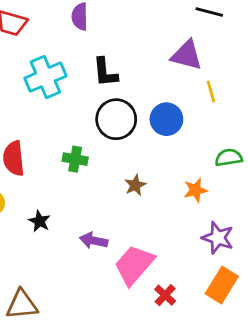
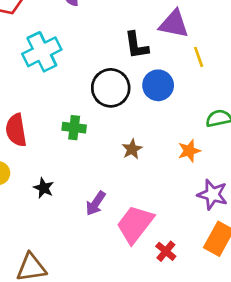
black L-shape: (105, 72) -> (136, 45), moved
purple arrow: (94, 241) -> (96, 203), turned -65

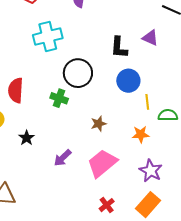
purple triangle: (174, 24) -> (150, 38), size x0.7
yellow line: (199, 57) -> (147, 102), moved
black circle: (111, 88) -> (78, 73), moved
pink trapezoid: (135, 224) -> (102, 163), moved

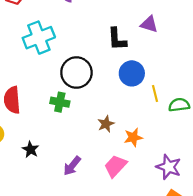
orange star: (141, 134) -> (133, 137), moved
pink trapezoid: (102, 163) -> (115, 166), size x0.7

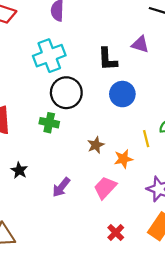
cyan cross: (39, 38) -> (49, 56), moved
yellow line: (155, 93) -> (146, 139), moved

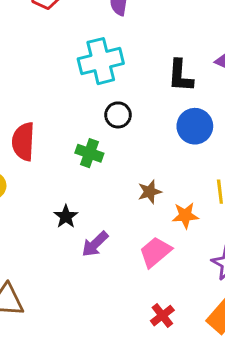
black circle: (66, 93) -> (118, 115), size x0.6
black star: (19, 170) -> (66, 216), moved

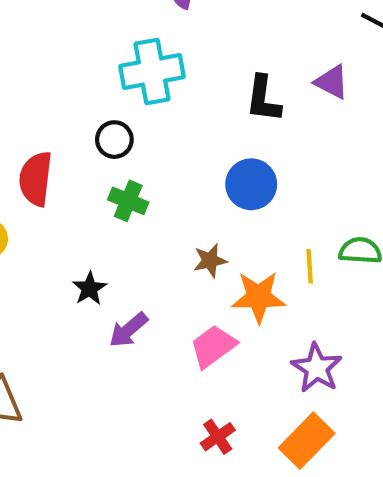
black circle: (118, 115) -> (114, 140), moved
blue circle: (195, 126) -> (251, 184), moved
orange star: (185, 215) -> (259, 297), size x1.4

